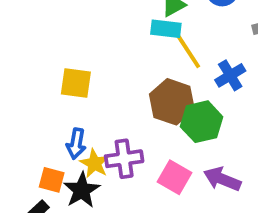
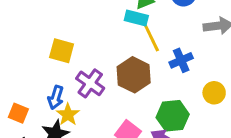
green hexagon: (202, 122) -> (173, 116), moved
purple cross: (124, 159) -> (90, 83), moved, turned 36
orange square: (52, 180) -> (18, 113), moved

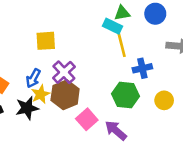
yellow square: (62, 51) -> (46, 41), turned -30
brown hexagon: (134, 75) -> (65, 95), moved
green hexagon: (173, 116) -> (125, 95), moved

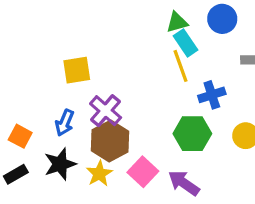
cyan rectangle: (112, 26) -> (185, 43), moved, turned 36
yellow star: (40, 94) -> (99, 174), moved

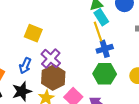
yellow square: (77, 70) -> (33, 33), turned 30
blue cross: (212, 95) -> (105, 49), moved

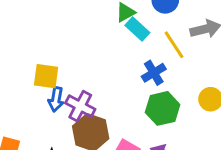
yellow line: (98, 32) -> (174, 45), moved
blue arrow: (25, 66) -> (56, 99), moved

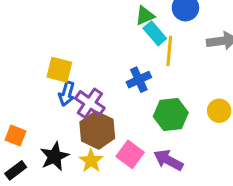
yellow line: (174, 45) -> (169, 51), moved, turned 32
blue cross: (154, 73) -> (139, 80), moved

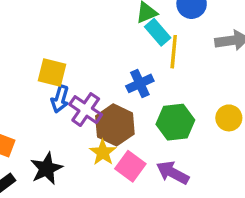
brown hexagon: (97, 130) -> (115, 125), moved
yellow star: (91, 161) -> (103, 152), moved

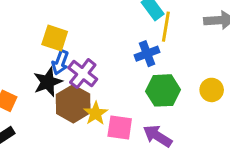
blue cross: (140, 83) -> (147, 54), moved
brown hexagon: (115, 125) -> (73, 104), moved
pink square: (130, 166) -> (120, 128), turned -32
black star: (46, 169) -> (48, 82), moved

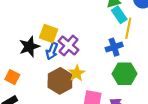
purple cross: (83, 74) -> (69, 46), moved
black star: (48, 82) -> (29, 47), moved
yellow star: (96, 113) -> (77, 73), moved

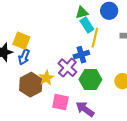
purple cross: (69, 46) -> (67, 68), moved

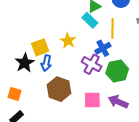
cyan rectangle: (87, 25) -> (90, 20), moved
yellow square: (21, 41) -> (40, 47), turned -30
yellow star: (46, 78) -> (68, 41), moved

